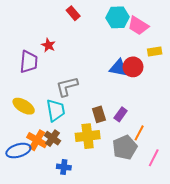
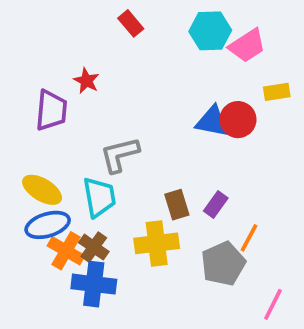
pink trapezoid: (138, 26) -> (247, 46), turned -65
blue ellipse: (18, 151) -> (48, 225), moved
pink line: (154, 158) -> (273, 304), moved
blue cross: (64, 167) -> (94, 284), moved, size x1.6

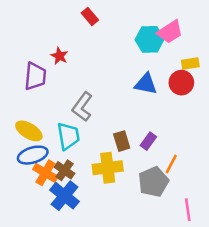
cyan hexagon: (210, 31) -> (150, 39), moved
red circle: (238, 120) -> (181, 83), moved
gray L-shape: (120, 155) -> (82, 107), turned -40
blue cross: (94, 284) -> (64, 196), turned 32
pink line: (273, 304) -> (188, 210), turned -35

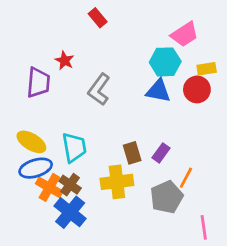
cyan hexagon: (150, 39) -> (165, 62), moved
gray L-shape: (82, 107) -> (99, 89), moved

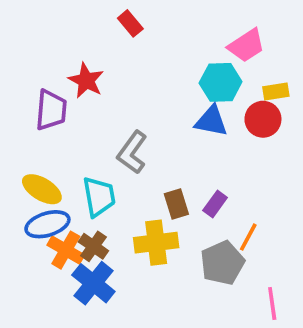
red star: (65, 61) -> (86, 81), size x1.4
gray L-shape: (99, 89) -> (132, 152), moved

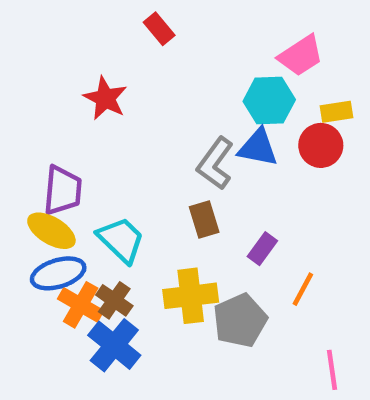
purple trapezoid: (51, 110) -> (63, 190), moved
gray L-shape: (132, 152) -> (215, 163), moved
cyan trapezoid: (99, 197) -> (121, 240), turned -36
brown rectangle: (176, 204) -> (204, 220), moved
gray pentagon: (222, 263) -> (240, 321), moved

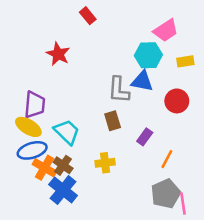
red circle: (321, 145) -> (177, 101), moved
gray L-shape: (215, 163) -> (119, 90), turned -32
yellow cross: (191, 296) -> (105, 163), size x0.7
gray pentagon: (240, 321) -> (166, 194), moved

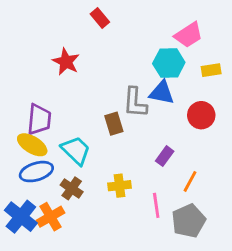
brown rectangle: (113, 121) -> (114, 124), moved
orange cross: (44, 168) -> (50, 217), moved, turned 30
blue cross: (63, 190) -> (21, 217), moved
pink line: (183, 204) -> (156, 205), moved

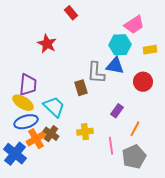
orange cross: (50, 217) -> (36, 139), moved

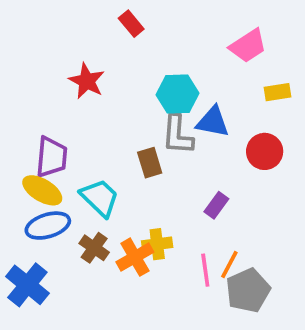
cyan hexagon: (120, 45) -> (178, 94), moved
orange line: (135, 129) -> (229, 264), moved
orange cross: (36, 139) -> (135, 257), moved

